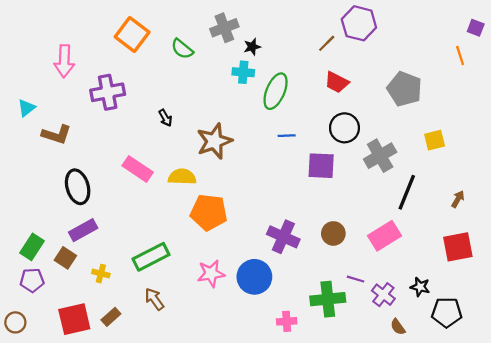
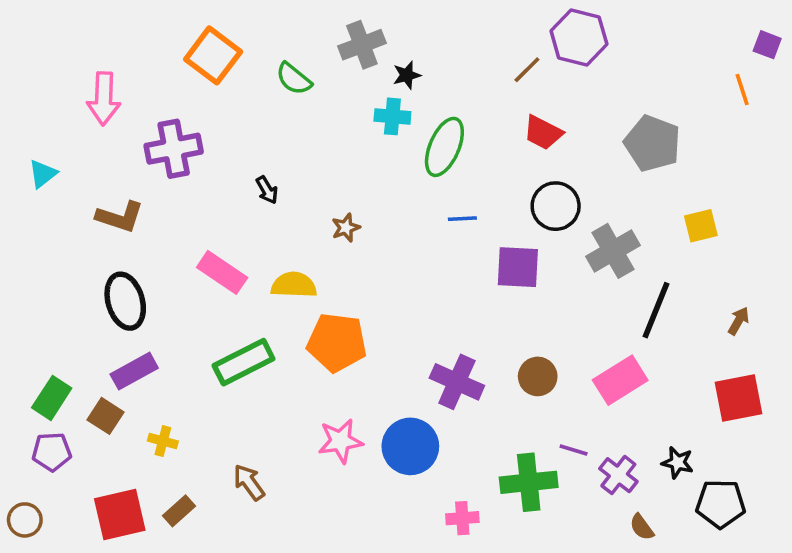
brown L-shape: (56, 135) -> (120, 217), moved
brown star: (214, 141) -> (346, 228), size x0.5
green rectangle: (151, 257) -> (244, 362), moved

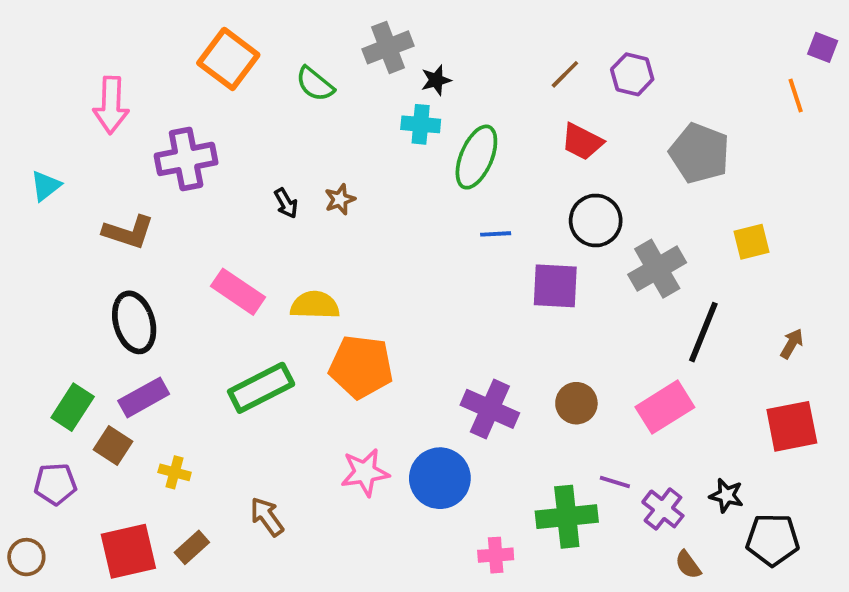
purple hexagon: (579, 38) -> (632, 74), moved, size x0.7
brown star: (346, 228) -> (340, 199), moved
green rectangle: (52, 398) -> (73, 407), moved

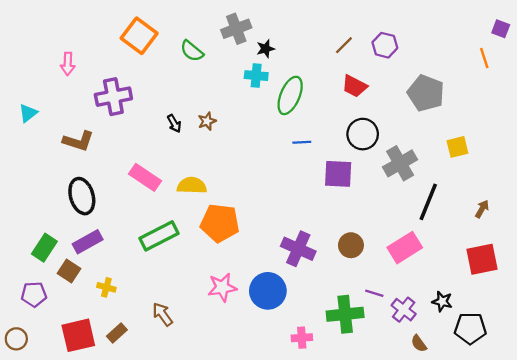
pink arrow: (111, 105) -> (68, 64), size x0.7

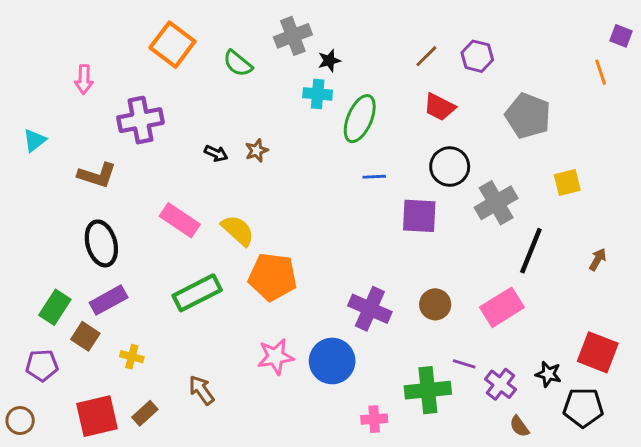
black arrow: (174, 124) -> (216, 153), turned -36
yellow semicircle: (192, 186) -> (238, 230), turned 40
red square: (482, 259) -> (598, 352), moved, turned 32

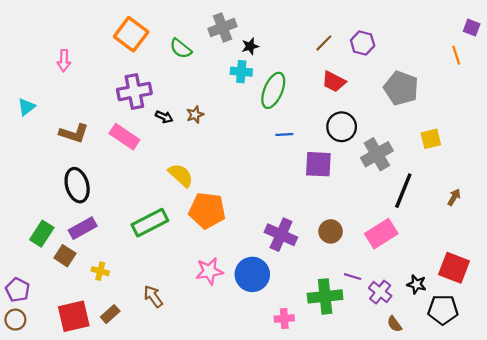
purple cross: (141, 120) -> (134, 91), moved
pink rectangle: (180, 220) -> (124, 137), moved
purple pentagon: (42, 365) -> (18, 290), moved, turned 30

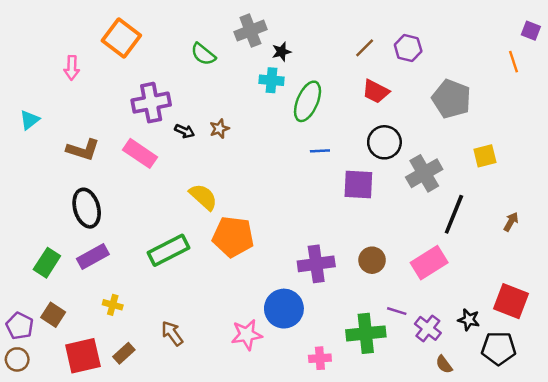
orange square: (131, 34) -> (121, 38), moved
purple cross: (281, 235) -> (316, 264), turned -32
brown square: (65, 256) -> (53, 315), moved
pink star: (209, 271) -> (247, 335), moved

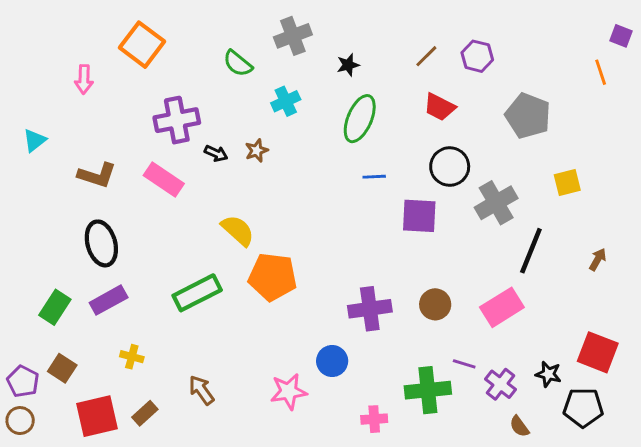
black star: (281, 52) -> (348, 65), moved
cyan cross: (272, 80) -> (286, 101), moved, turned -30
blue circle: (284, 309) -> (332, 361), size x0.7

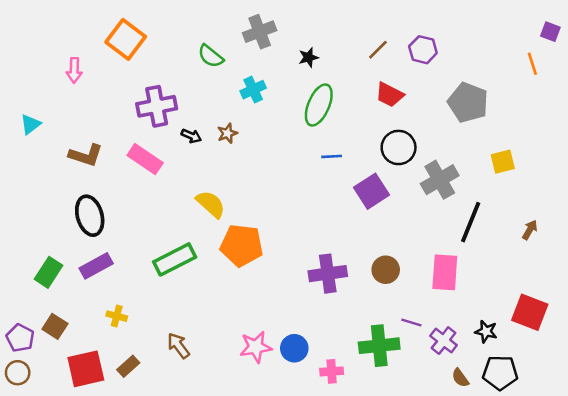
purple square: (419, 216) -> (372, 191), turned -36
pink rectangle: (502, 307) -> (445, 272), turned -54
blue circle: (332, 361) -> (294, 348), moved
black pentagon: (583, 407) -> (500, 373), moved

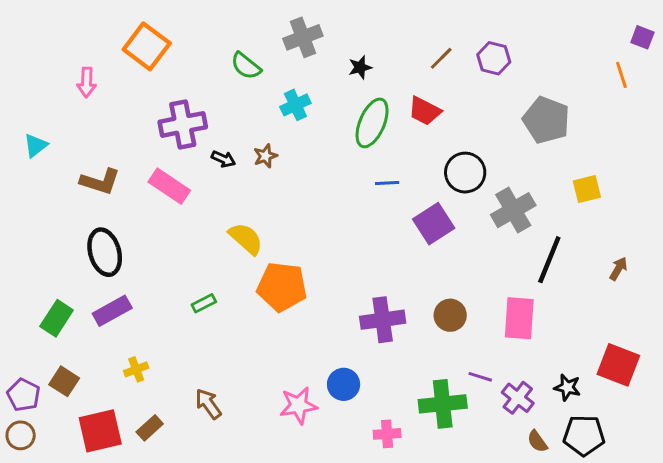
red trapezoid: (390, 95) -> (425, 111), moved
green rectangle: (175, 259) -> (204, 303), size x0.5
yellow cross: (117, 316) -> (136, 369), turned -36
blue circle: (294, 348) -> (344, 384), moved

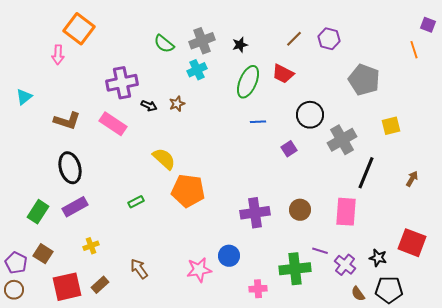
gray cross: (303, 37) -> (202, 41), moved
orange square: (147, 46) -> (79, 29), moved
purple square: (434, 224) -> (289, 149), size x0.6

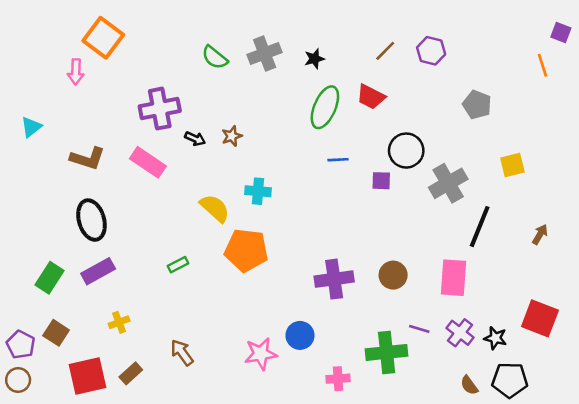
cyan cross: (197, 70) -> (258, 191), moved, turned 30
gray pentagon: (364, 80) -> (477, 105), size x0.7
purple square: (289, 149) -> (381, 181), moved, turned 35
purple cross: (345, 265) -> (460, 333), moved

